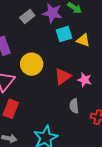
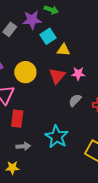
yellow triangle: (83, 40) -> (64, 50), moved
gray semicircle: (74, 106) -> (75, 100), turned 64

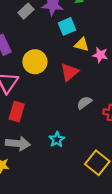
pink star: (78, 74) -> (100, 55), moved
cyan star: (57, 137) -> (57, 139), size x0.6
gray arrow: (23, 146) -> (18, 144), size x1.5

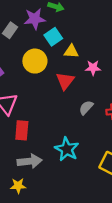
pink star: (100, 55) -> (93, 68), moved
yellow circle: (35, 62) -> (35, 61), moved
cyan star: (57, 139) -> (67, 149), size x1.5

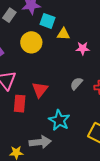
cyan square: (53, 37) -> (48, 21), turned -35
red triangle: (65, 81) -> (40, 90), moved
gray arrow: (30, 161) -> (40, 142), moved

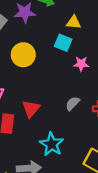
cyan square: (48, 21) -> (63, 43), moved
yellow triangle: (63, 34) -> (74, 22), moved

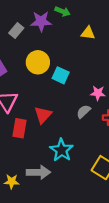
cyan square: (63, 43) -> (61, 75), moved
pink star: (81, 64) -> (98, 93), moved

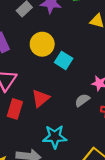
cyan star: (61, 150) -> (55, 137), turned 30

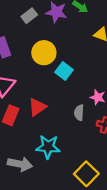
gray semicircle: (82, 100) -> (79, 113), turned -56

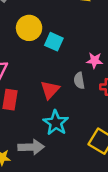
red triangle: (37, 107) -> (50, 90), moved
cyan star: (48, 147) -> (56, 123), turned -30

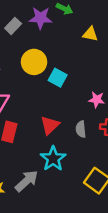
gray semicircle: (79, 81) -> (81, 129), moved
gray arrow: (31, 147) -> (27, 181), turned -45

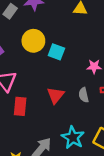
cyan star: (53, 159) -> (73, 138), moved

